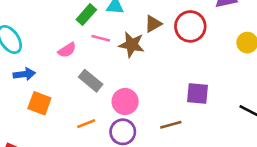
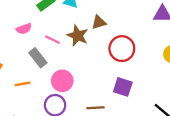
red circle: (190, 26) -> (122, 49), moved
pink line: (101, 38) -> (53, 40), moved
orange line: (86, 124) -> (23, 84), moved

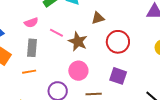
brown star: (78, 36) -> (78, 41), moved
gray rectangle: (38, 58) -> (32, 48), moved, turned 42
pink circle: (62, 81) -> (78, 71), moved

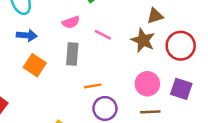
brown star: (78, 41) -> (143, 40), moved
pink circle: (78, 71) -> (147, 84), moved
orange line: (29, 72) -> (93, 86), moved

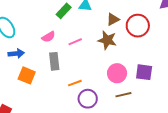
pink line: (103, 35) -> (75, 42), turned -40
red circle: (181, 46) -> (138, 26), moved

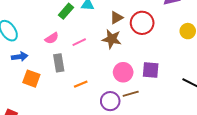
purple circle: (88, 99) -> (110, 101), moved

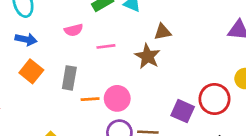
red circle: (142, 23) -> (214, 99), moved
gray rectangle: (59, 63) -> (69, 78), moved
pink circle: (123, 72) -> (117, 98), moved

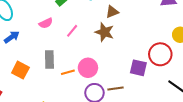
blue arrow: (26, 39) -> (12, 37), turned -35
pink line: (106, 46) -> (72, 31), turned -32
orange square: (31, 71) -> (20, 70), moved

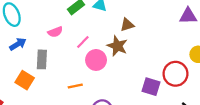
gray rectangle: (49, 59) -> (42, 59), moved
pink circle: (88, 68) -> (96, 60), moved

